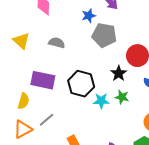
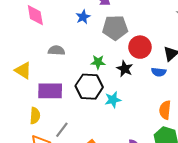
gray pentagon: (104, 35) -> (115, 28), moved
yellow triangle: (21, 41) -> (23, 70), moved
green star: (122, 97) -> (98, 62), moved

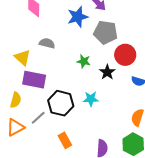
blue star: (83, 17) -> (78, 17), size x1.5
yellow triangle: (23, 70) -> (22, 58), moved
black hexagon: (89, 87) -> (61, 103), moved

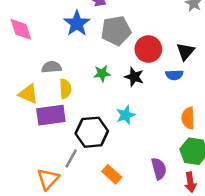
yellow semicircle: (16, 100) -> (65, 89), moved

